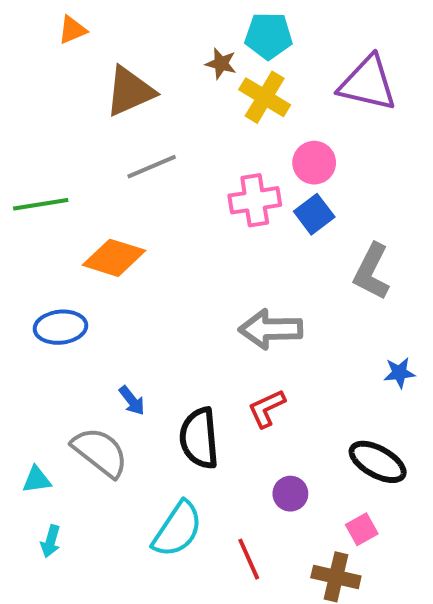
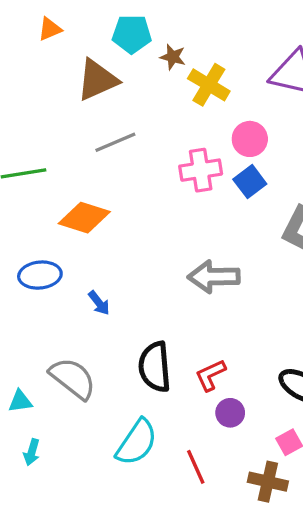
cyan pentagon: (269, 36) -> (132, 34), moved
blue arrow: (132, 400) -> (99, 303), moved
red L-shape: (267, 408) -> (210, 375), moved

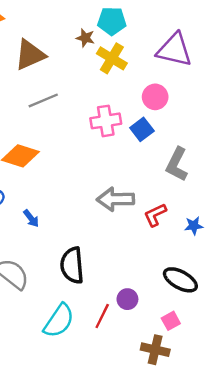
cyan pentagon: (132, 34) -> (112, 21), moved
pink circle: (250, 139) -> (155, 97), moved
red L-shape: (210, 375) -> (155, 215), moved
red line: (196, 467) -> (102, 316), moved, turned 50

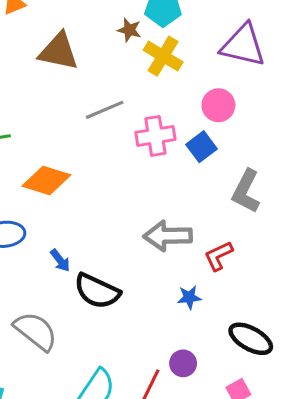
brown triangle: (30, 55) -> (59, 51), turned 36
gray line: (43, 100) -> (105, 110), moved
blue star: (194, 226) -> (189, 297), moved
black semicircle: (72, 265) -> (97, 291), moved, turned -60

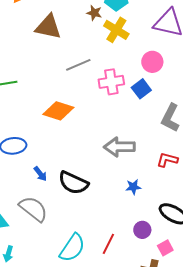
orange diamond: (46, 181) -> (58, 111), moved
red L-shape: (218, 256) -> (167, 160), moved, turned 40
blue arrow: (60, 260) -> (40, 174), moved
purple circle: (183, 363) -> (142, 230), moved

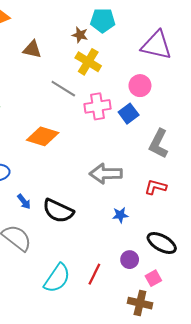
brown triangle: (48, 27) -> (32, 49), size x0.7
yellow cross: (116, 30) -> (88, 62), moved
gray line: (78, 65) -> (63, 89), turned 55

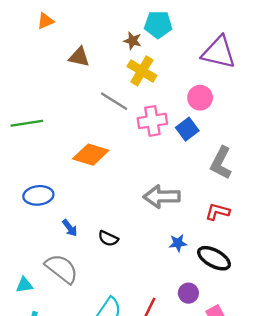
black semicircle: (58, 211) -> (108, 238), size x0.6
black ellipse: (162, 243) -> (214, 258), moved

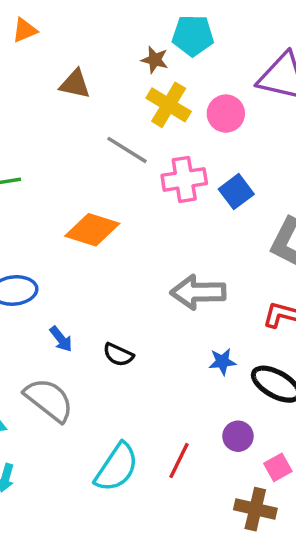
pink circle: (200, 98) -> (226, 114), moved

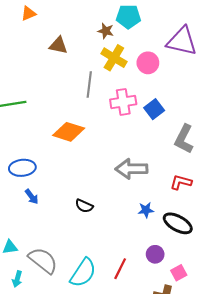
gray line: (127, 150) -> (89, 84), turned 65
blue arrow: (61, 339) -> (32, 197), moved
gray semicircle: (49, 400) -> (43, 260), moved

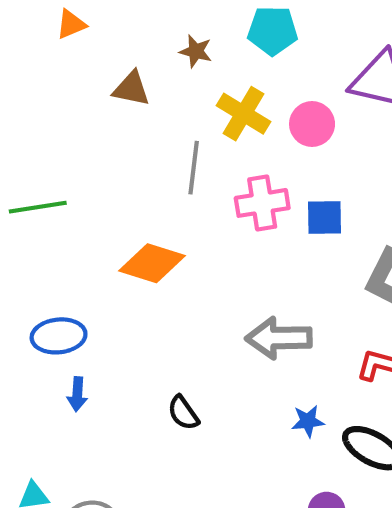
brown star: (106, 31) -> (196, 51), moved
blue square: (154, 109) -> (325, 218), turned 36
blue arrow: (32, 197) -> (77, 394), turned 42
black semicircle: (84, 206) -> (183, 413), turned 30

